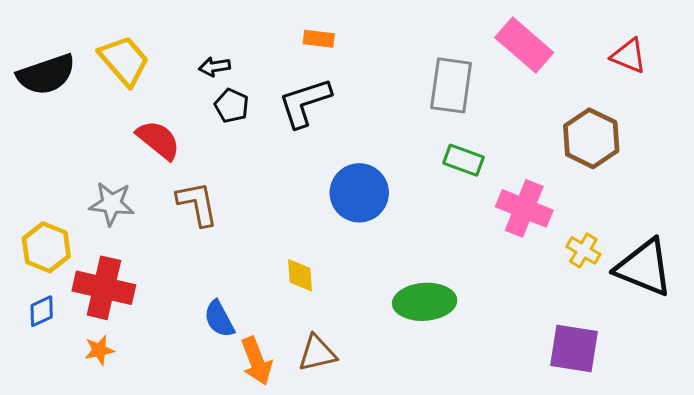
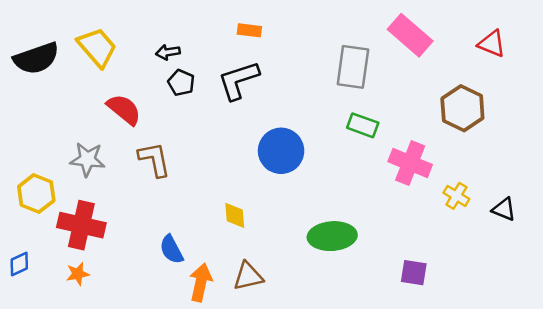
black triangle: (644, 268) -> (504, 209), size x0.5
blue diamond: (42, 311) -> (19, 264), moved
purple square: (574, 349) -> (414, 273), moved, size x0.7
orange arrow: (256, 361) -> (201, 282), turned -147

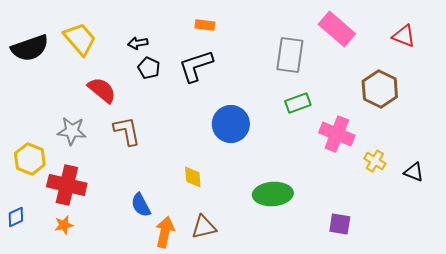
green rectangle: (363, 125) -> (298, 103), turned -40

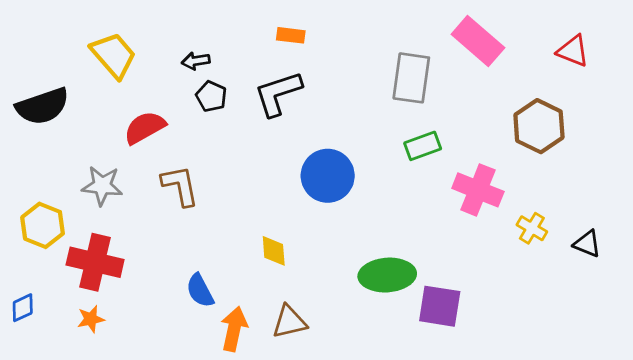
black semicircle: (30, 48) -> (43, 106), moved
red semicircle: (102, 90) -> (145, 128), turned -68
purple square: (340, 224) -> (440, 306), moved, size x1.4

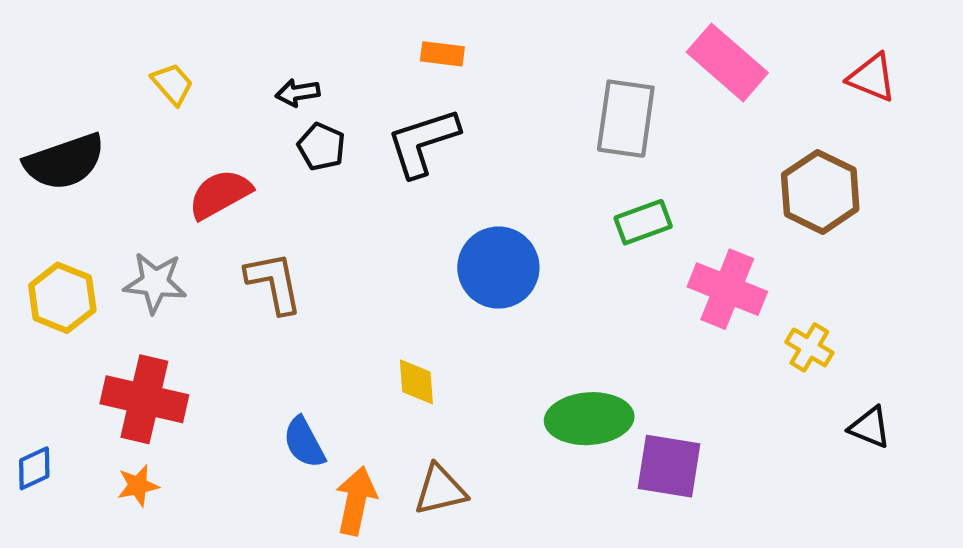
yellow trapezoid: (113, 55) -> (172, 84), size x0.6
yellow hexagon: (43, 225) -> (62, 298), moved
black triangle: (587, 244) -> (870, 427), moved

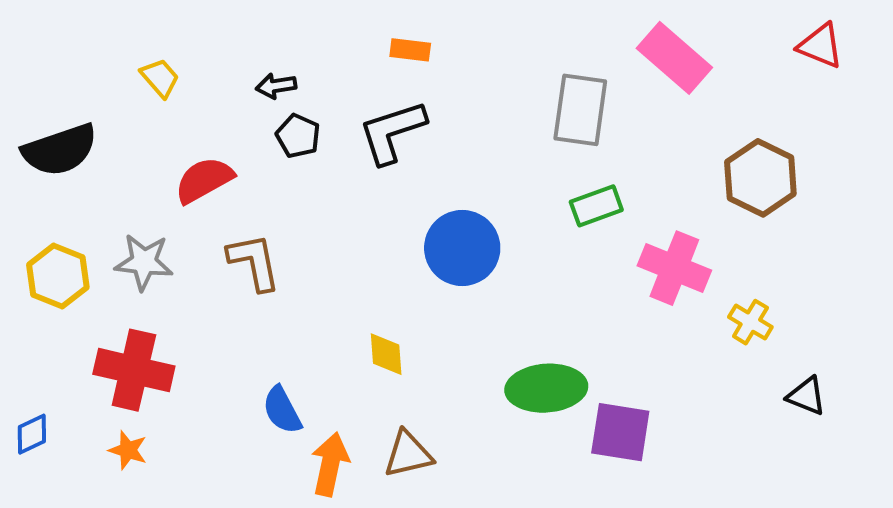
red triangle: (872, 78) -> (820, 46), moved
orange star: (138, 486) -> (128, 450), turned 30

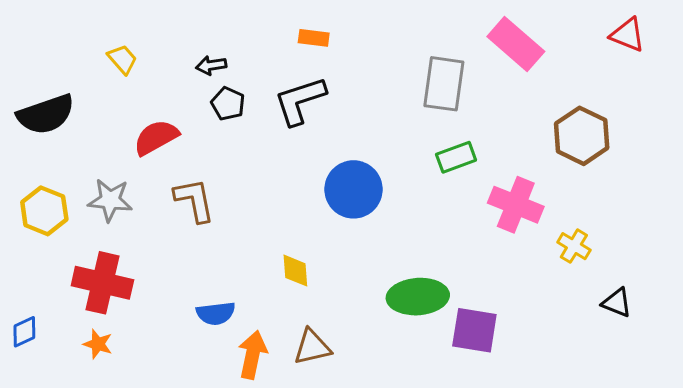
blue semicircle: (282, 410) -> (216, 313), turned -69

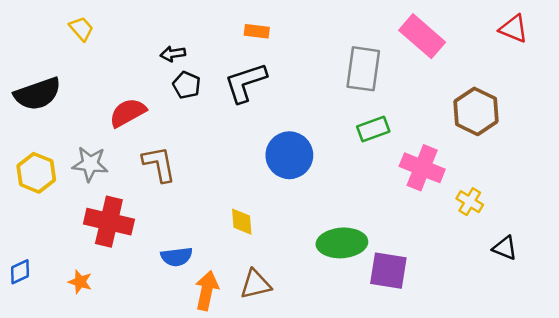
yellow trapezoid: (122, 59) -> (81, 29), moved
red cross: (102, 283) -> (109, 222), moved

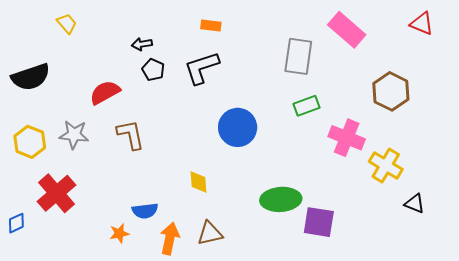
yellow cross: (470, 202) -> (386, 165), size x1.5
red cross: (109, 222) -> (56, 193), moved, turned 36
orange star: (80, 282) -> (119, 233), moved, turned -30

